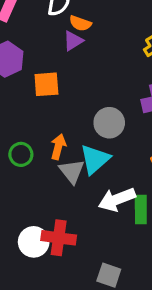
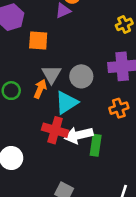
gray triangle: (72, 171) -> (51, 74), moved
red cross: (59, 238) -> (55, 130), moved

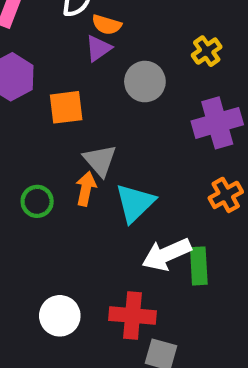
gray circle: (81, 76) -> (145, 82), moved
red cross: (55, 130) -> (133, 316), moved

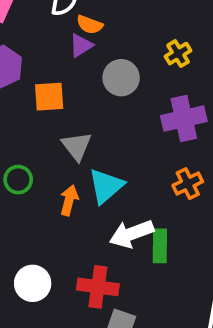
orange arrow: (86, 189) -> (69, 200), moved

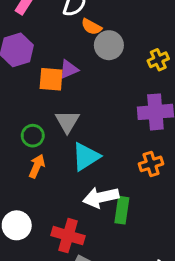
purple triangle: (81, 45) -> (69, 69), moved
gray circle: (121, 78) -> (109, 45), moved
green circle: (18, 180) -> (33, 136), moved
orange arrow: (69, 200) -> (37, 166), moved

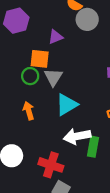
orange square: (51, 79) -> (40, 59), moved
green circle: (33, 136) -> (30, 76), moved
orange arrow: (37, 166) -> (29, 111), turned -42

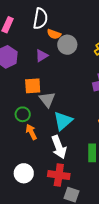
purple triangle: (56, 37) -> (42, 56), moved
green circle: (30, 76) -> (23, 114), moved
white arrow: (77, 136) -> (59, 147), moved, turned -90

